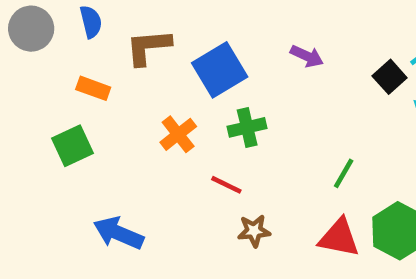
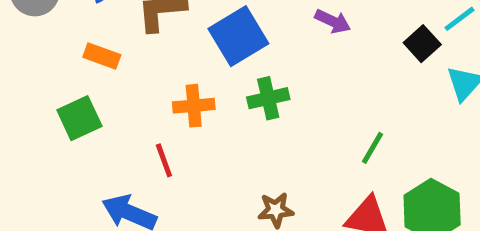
orange cross: (178, 134) -> (194, 106), turned 33
red line: (226, 185) -> (164, 160), moved, turned 44

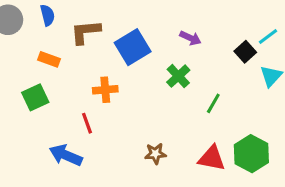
green cross: (268, 98) -> (178, 76), moved, turned -30
green line: (373, 148) -> (213, 103), moved

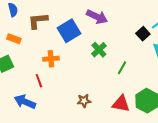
purple arrow: (190, 38) -> (97, 17), moved, size x1.5

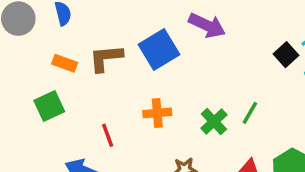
brown L-shape: (38, 21) -> (106, 58), moved
green cross: (99, 50) -> (214, 122), moved
orange cross: (51, 59) -> (157, 113), moved

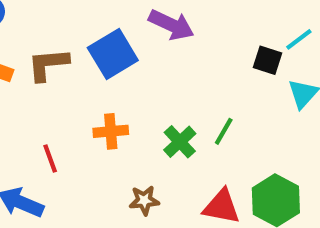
black square: (286, 55) -> (268, 60), turned -30

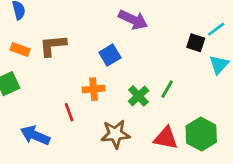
blue square: (113, 54) -> (110, 55), moved, size x0.7
red line: (50, 159) -> (69, 112), moved
brown star: (144, 200) -> (115, 134), size x1.5

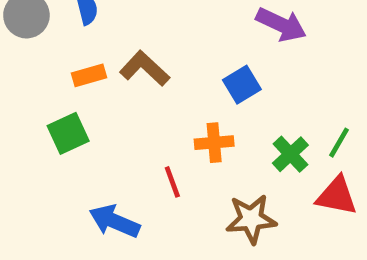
brown L-shape: (53, 46) -> (145, 68), turned 48
orange rectangle: (20, 50) -> (89, 75), turned -36
red triangle: (166, 138) -> (337, 196), moved

